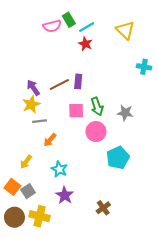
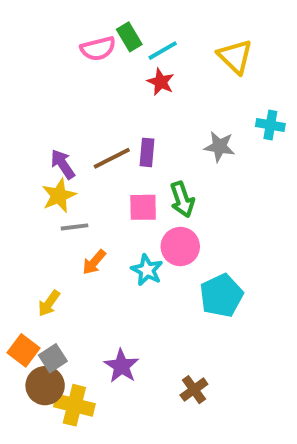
gray star: (125, 113) -> (219, 147), moved
cyan star: (59, 169) -> (147, 270), moved
brown circle: (14, 217) -> (45, 386), moved

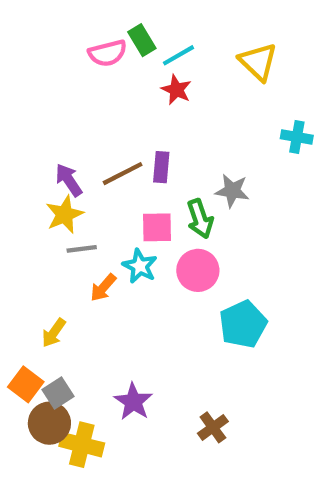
gray star: (219, 147) -> (232, 191), moved
cyan star: (147, 270) -> (140, 266), moved

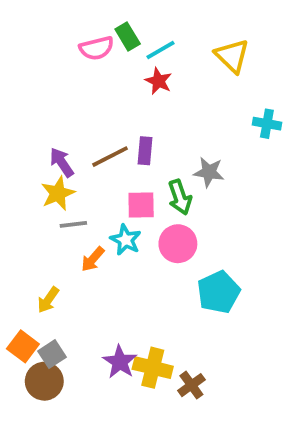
yellow cross: (82, 445) -> (153, 368), moved

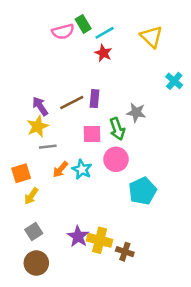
cyan cross: (267, 124) -> (174, 81), turned 30
cyan star: (126, 240) -> (82, 169), moved
orange square: (23, 346) -> (21, 173), moved, turned 36
brown circle: (44, 381) -> (36, 263), moved
brown cross: (191, 385) -> (125, 252), turned -36

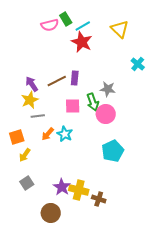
red star: (103, 53) -> (82, 42), size x1.5
pink circle: (116, 159) -> (106, 114), moved
brown circle: (36, 263) -> (51, 213), moved

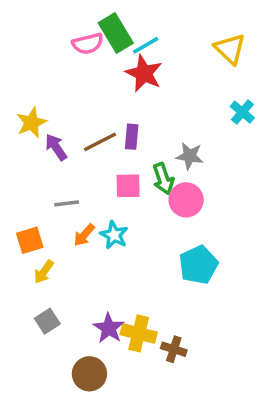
green rectangle: (66, 19) -> (116, 33), size x1.5
yellow triangle: (120, 29) -> (230, 49), moved
yellow star: (30, 100) -> (31, 123), moved

